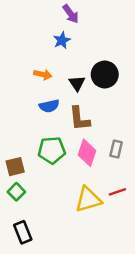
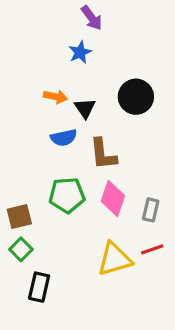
black triangle: (77, 83) -> (85, 108), moved
gray rectangle: (116, 149) -> (151, 210), moved
black rectangle: (23, 232) -> (39, 287), moved, turned 35

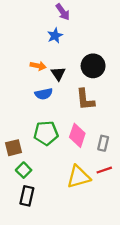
brown L-shape: (103, 154) -> (85, 99), moved
green square: (21, 249) -> (24, 170), moved

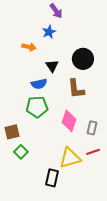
orange arrow: (38, 66) -> (29, 47), moved
green pentagon: (46, 133) -> (37, 107), moved
black rectangle: (27, 196) -> (52, 178), moved

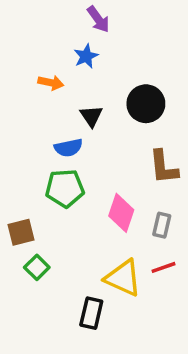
brown L-shape: (76, 89) -> (163, 167), moved
yellow triangle: (70, 158) -> (123, 278), turned 40

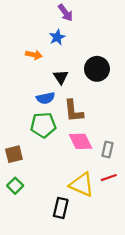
brown L-shape: (163, 167) -> (74, 111), moved
pink diamond: (121, 213) -> (81, 141), turned -45
green square: (37, 267) -> (15, 186), moved

